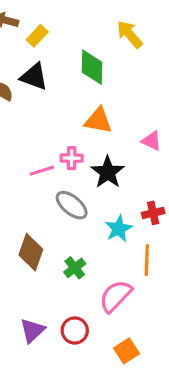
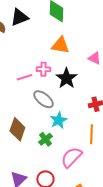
black triangle: (34, 77) -> (19, 17), turned -42
cyan star: (119, 229) -> (58, 120), moved

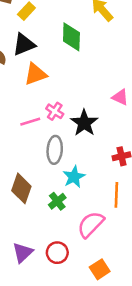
orange triangle: (60, 45) -> (35, 74), moved, turned -30
pink cross: (43, 69) -> (55, 111), turned 32
gray ellipse: (43, 99) -> (55, 150), turned 55

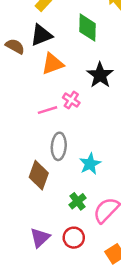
black star: (84, 123) -> (100, 75), moved
gray ellipse: (55, 150) -> (59, 146), moved
green cross: (57, 201) -> (78, 201), moved

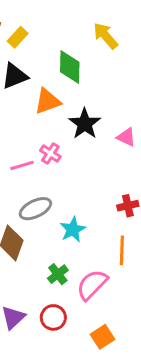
orange triangle: (52, 64) -> (47, 101), moved
gray ellipse: (59, 146) -> (35, 209), turned 60

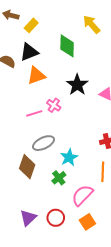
orange triangle: (47, 101) -> (36, 76), moved
green cross: (58, 274) -> (59, 178), moved
orange square: (103, 337) -> (87, 222), moved

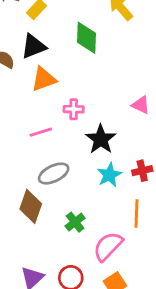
black star: (77, 85) -> (101, 139), moved
pink cross: (54, 105) -> (74, 109), moved, turned -32
cyan star: (69, 157) -> (109, 175), moved

